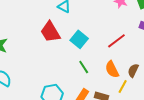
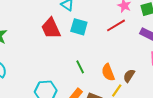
cyan square: (79, 39) -> (79, 27), moved, turned -30
red line: (116, 41) -> (116, 25), moved

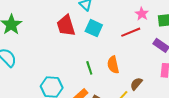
orange semicircle: (108, 72) -> (113, 65), moved

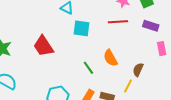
red trapezoid: (66, 26) -> (43, 46), moved
red line: (131, 32) -> (118, 22), turned 36

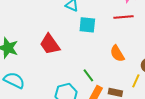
green line: (88, 68) -> (88, 75), moved

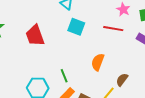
orange semicircle: (117, 53) -> (98, 62), turned 36

